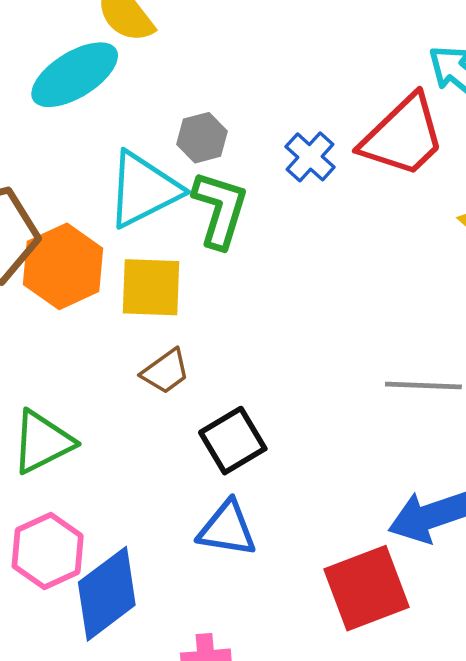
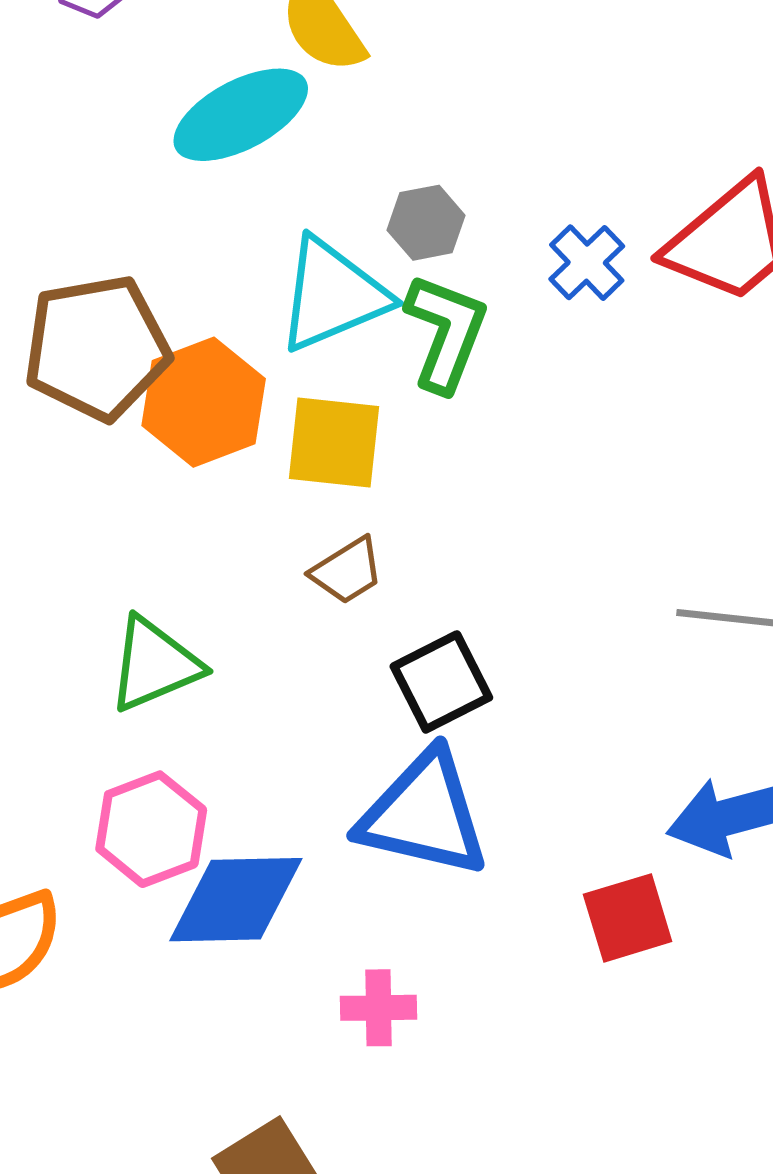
blue triangle: (227, 529) -> (424, 814), size x1.5
red square: (366, 588) -> (628, 918), size x0.7
blue diamond: (107, 594) -> (236, 900), turned 32

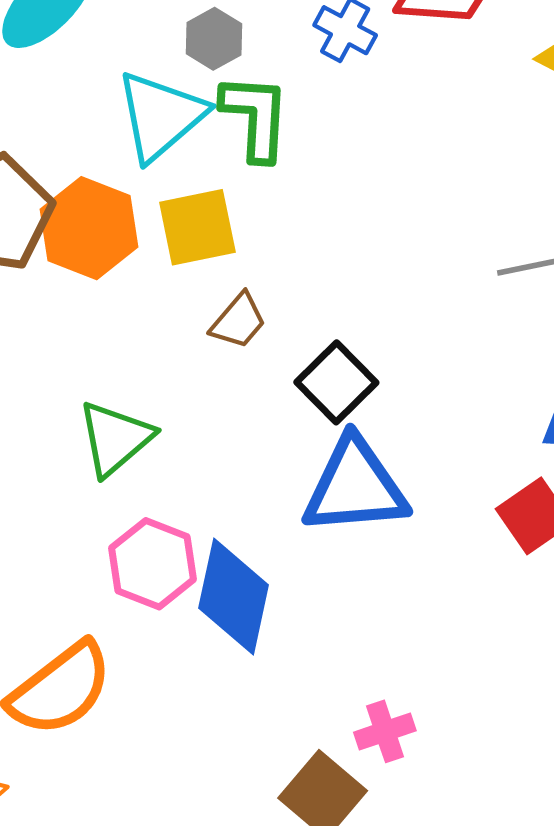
blue diamond: (236, 900) -> (234, 597), turned -59
pink cross: (379, 1008) -> (385, 731), moved

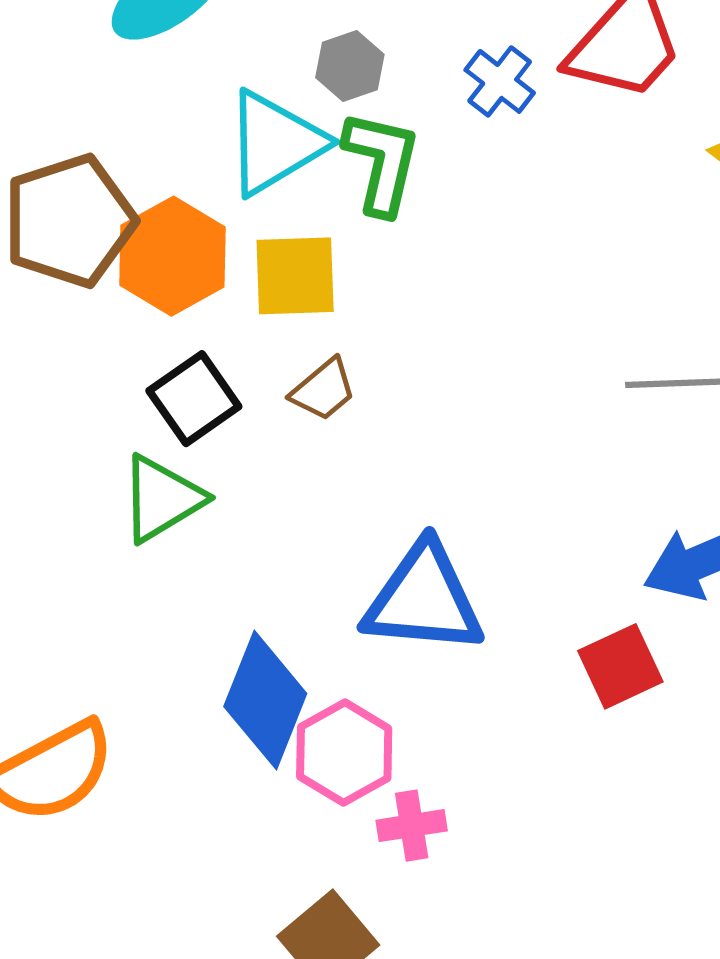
black square: (336, 382) -> (194, 399), moved
pink hexagon: (152, 564) -> (344, 752), moved
pink cross: (385, 731) -> (412, 826), moved

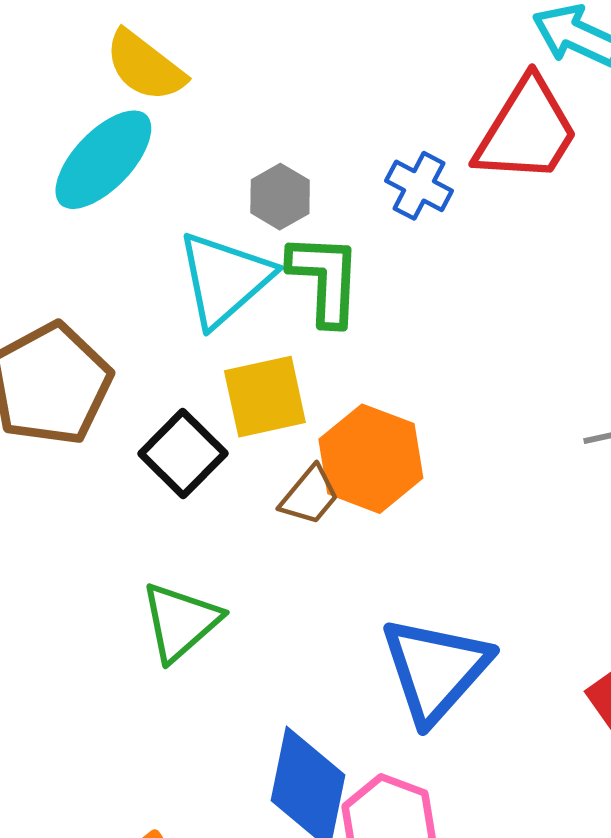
orange hexagon: (172, 256) -> (371, 459), moved
black square: (194, 399) -> (183, 453), moved
blue triangle: (424, 599) -> (435, 670), turned -43

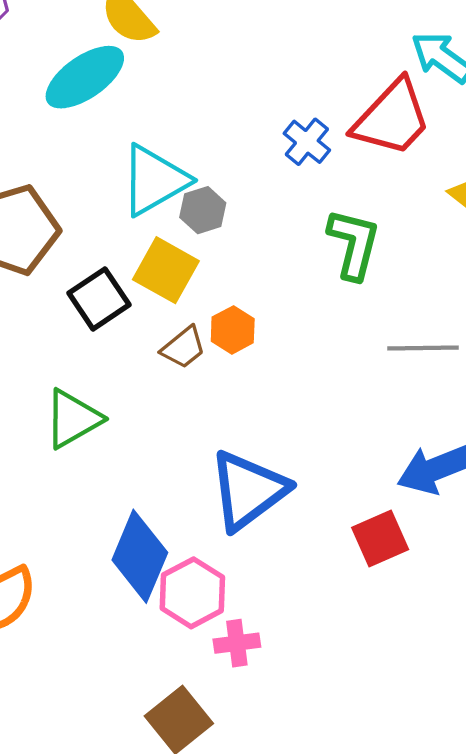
gray hexagon: (280, 197) -> (203, 210), moved
green L-shape: (325, 279) -> (354, 244), moved
yellow square: (265, 397) -> (166, 270), turned 30
orange hexagon: (371, 459) -> (233, 330), size x0.6

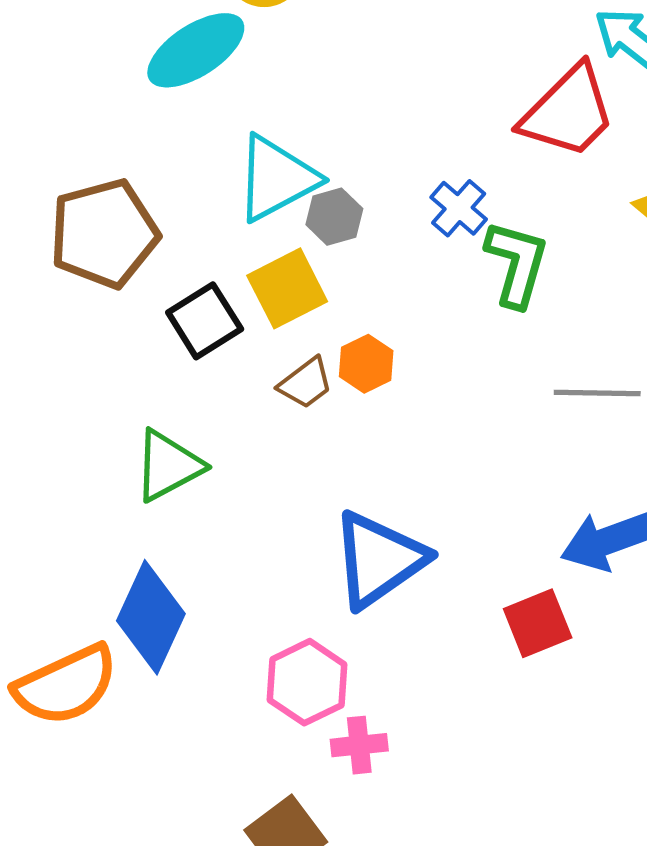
blue cross: (307, 142) -> (459, 208), moved
yellow square: (166, 270) -> (287, 288), turned 32
blue diamond: (140, 556) -> (151, 617), moved

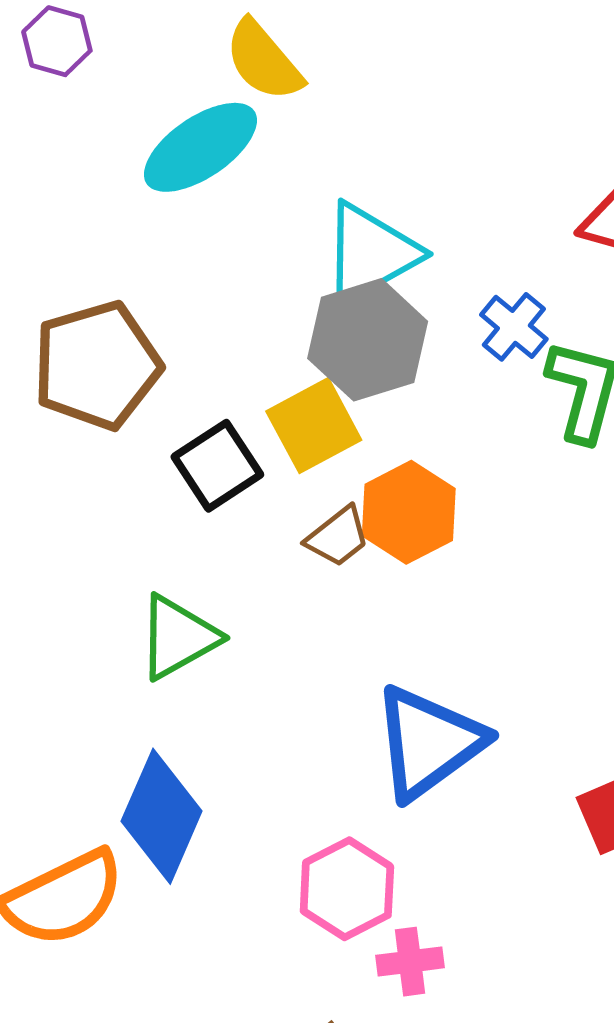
cyan triangle: (276, 178) -> (370, 253), moved
gray hexagon: (334, 217) -> (368, 340), size x1.8
orange hexagon: (366, 364) -> (409, 512), size x1.5

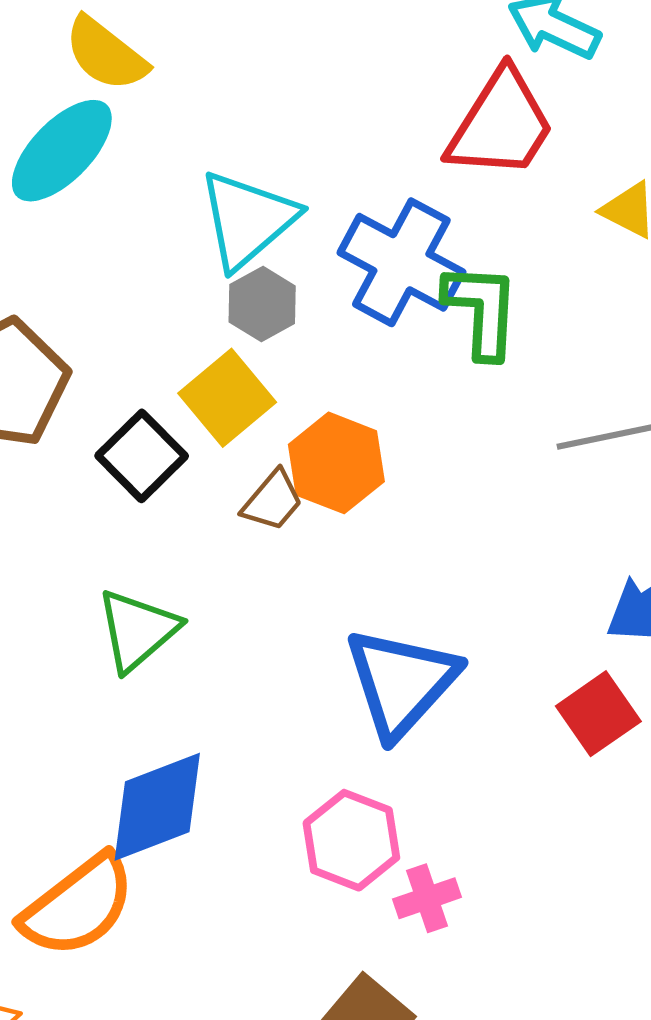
blue cross: (514, 327) -> (401, 262), size x1.8
gray hexagon: (368, 340) -> (262, 304), size x0.6
blue diamond: (162, 816) -> (157, 807), turned 57

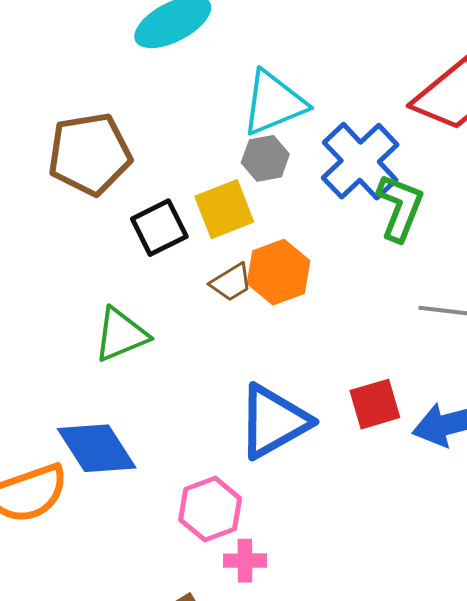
red square: (598, 714) -> (375, 404), moved
blue diamond: (157, 807) -> (97, 448), turned 60

